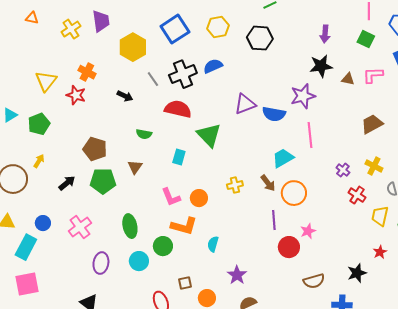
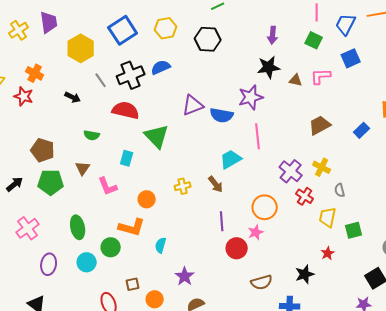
purple cross: (343, 170) -> (291, 171), size x1.6
orange circle: (294, 193) -> (265, 207), moved
pink L-shape: (171, 197) -> (108, 186), moved

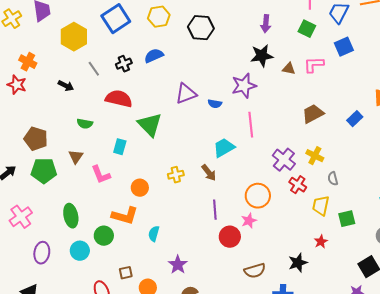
black cross: (131, 75) -> (124, 64), size x0.6
blue semicircle: (222, 115) -> (215, 104), size x0.6

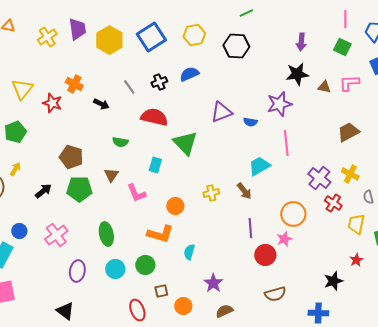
yellow hexagon: (74, 37) -> (109, 40), moved
orange cross: (28, 62) -> (74, 84), moved
green circle: (104, 236) -> (145, 265), moved
brown semicircle: (255, 271) -> (275, 294), moved

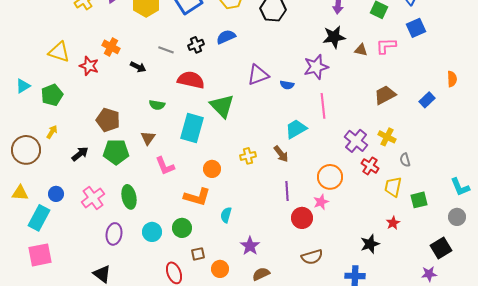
gray line: (129, 87) -> (166, 50), turned -35
yellow triangle: (22, 89) -> (59, 52), turned -50
cyan rectangle: (155, 165) -> (192, 128), size x1.8
pink L-shape: (136, 193) -> (165, 166), moved
green ellipse: (106, 234) -> (129, 197), moved

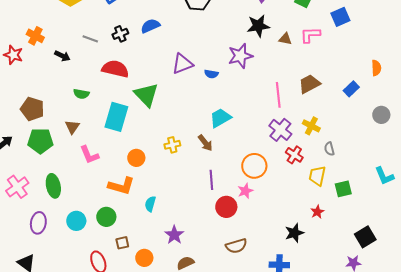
pink line: (323, 106) -> (278, 95), moved
gray circle: (457, 217) -> (381, 115), moved

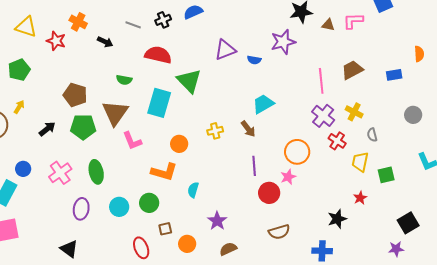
blue rectangle: (351, 89) -> (394, 75), turned 35
gray circle: (381, 115) -> (413, 115), moved
brown triangle: (72, 127) -> (115, 113), size x1.8

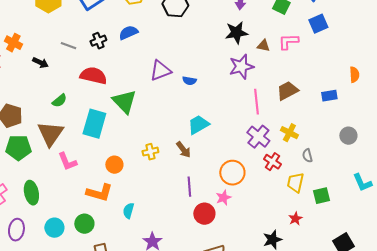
purple star: (283, 42) -> (241, 67), moved
green semicircle: (124, 80) -> (59, 101), turned -49

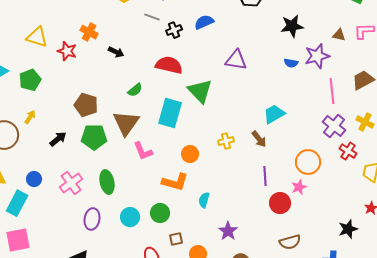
black star: (236, 33) -> (292, 26), moved
gray line: (68, 46) -> (152, 17), moved
purple triangle: (160, 71) -> (236, 60), turned 30
blue semicircle: (189, 81) -> (291, 63), moved

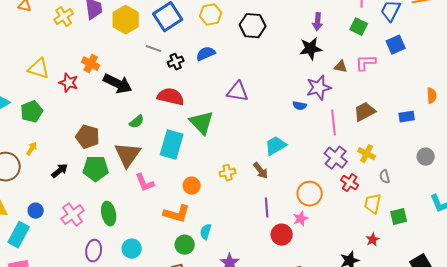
black star: (292, 26) -> (311, 49), moved
black arrow: (116, 52) -> (118, 84), size x1.8
blue semicircle: (291, 63) -> (300, 106), moved
green circle: (160, 213) -> (185, 245), moved

